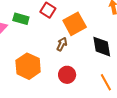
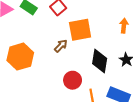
red circle: (67, 75) -> (73, 80), moved

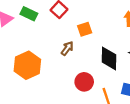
orange square: (80, 30) -> (85, 29), size x0.6

